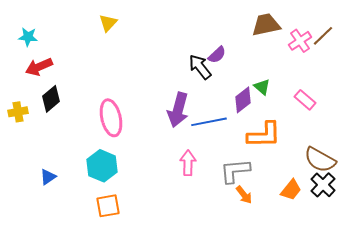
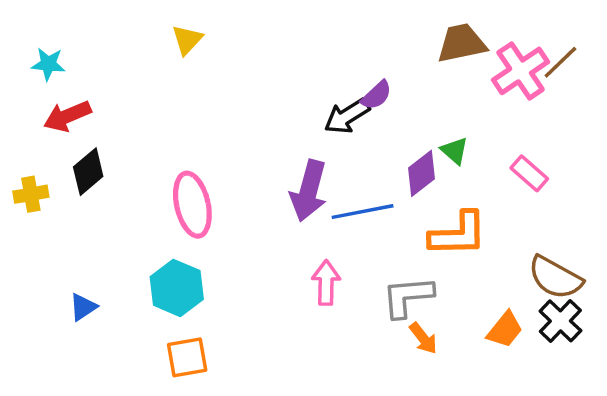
pink cross: (300, 41) -> (521, 71), size x1.4
black arrow: (200, 67) -> (347, 116), turned -84

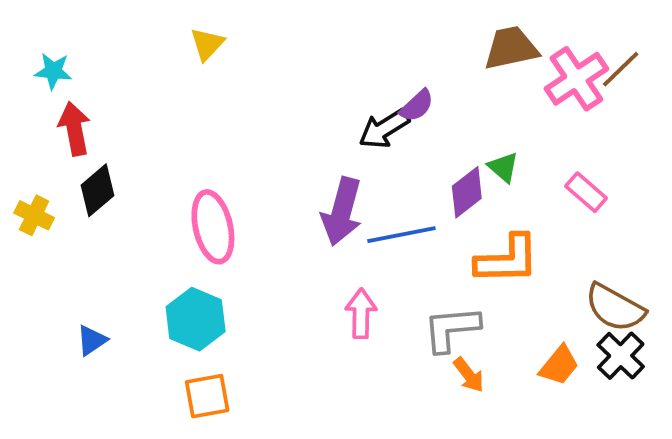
red arrow: (67, 116) -> (74, 129), turned 102
yellow cross: (31, 194) -> (34, 215), turned 36

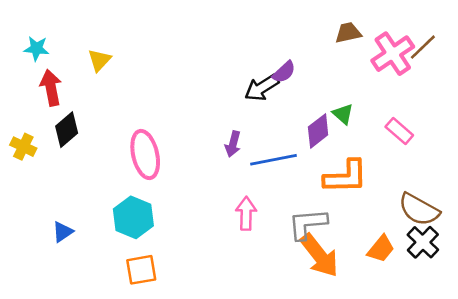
yellow triangle: (207, 44) -> (99, 60), moved
brown trapezoid: (511, 48) -> (348, 33), size x0.7
purple arrow: (342, 211) -> (233, 144), size x0.6
orange arrow: (469, 375) -> (319, 255), size x1.8

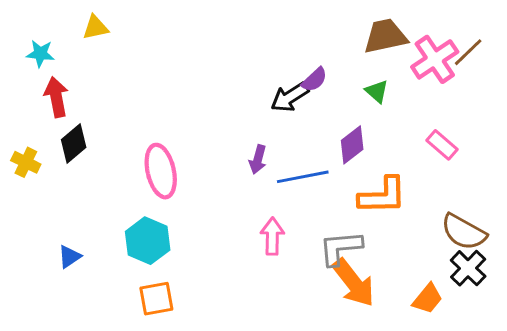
brown trapezoid: (348, 33) -> (385, 36), size x1.5
yellow triangle: (99, 60) -> (95, 27), moved, turned 35
green triangle: (343, 114) -> (377, 91), moved
orange trapezoid: (381, 249) -> (427, 299), moved

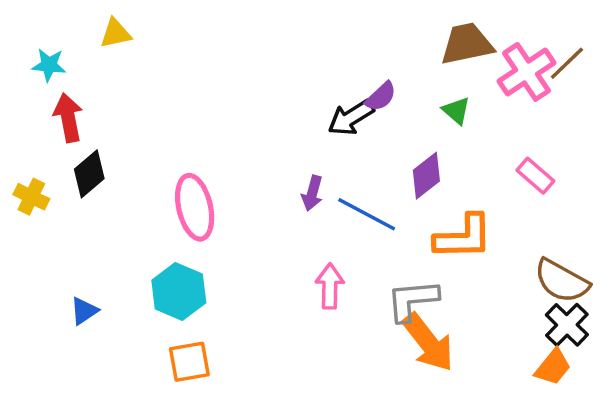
blue line: (303, 177) -> (367, 214), turned 39
orange trapezoid: (427, 299) -> (553, 367), moved

